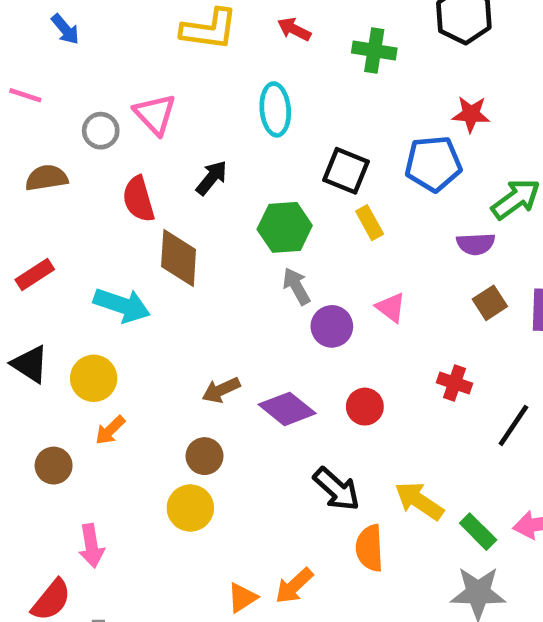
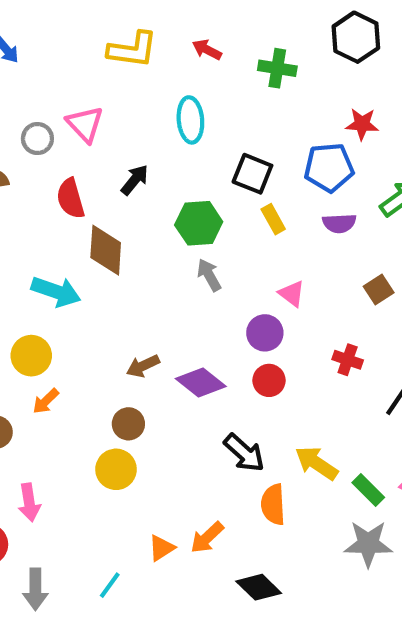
purple semicircle: (476, 244) -> (339, 223), moved
purple circle: (332, 326) -> (265, 333), moved

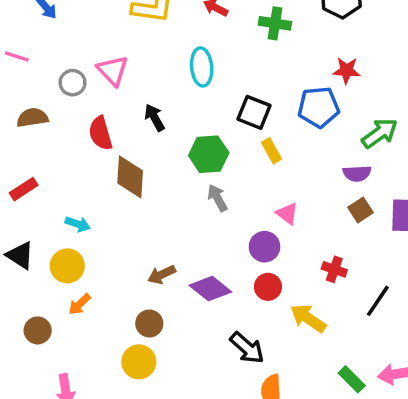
black arrow: (135, 180) -> (155, 118), turned -68
purple semicircle: (339, 223) -> (357, 173), moved
cyan arrow: (56, 292) -> (78, 224), moved, size x0.6
yellow arrow: (317, 463) -> (308, 318), moved

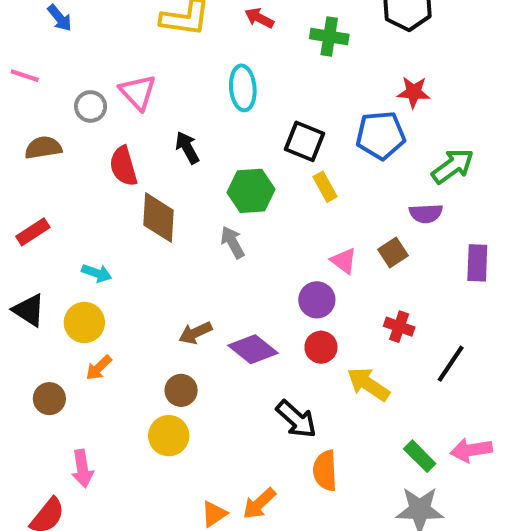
gray arrow: (217, 198) -> (232, 242), moved
brown square: (360, 210) -> (393, 253), moved

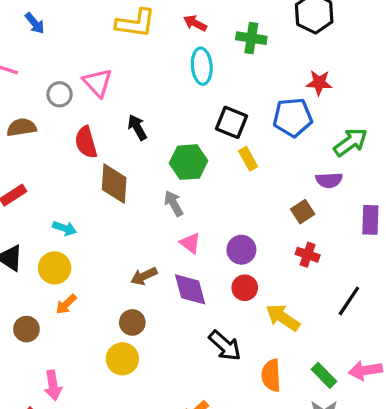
cyan ellipse: (243, 88) -> (202, 66), moved
pink triangle: (344, 261) -> (190, 243), moved
red cross: (399, 327) -> (308, 255), moved
purple diamond: (253, 349) -> (190, 289), turned 36
orange semicircle: (325, 471) -> (271, 375), moved

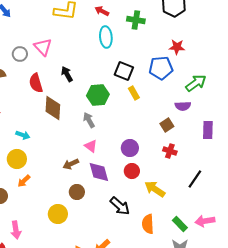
pink triangle: (190, 243) -> (91, 146), moved
brown circle: (132, 322) -> (77, 192), moved

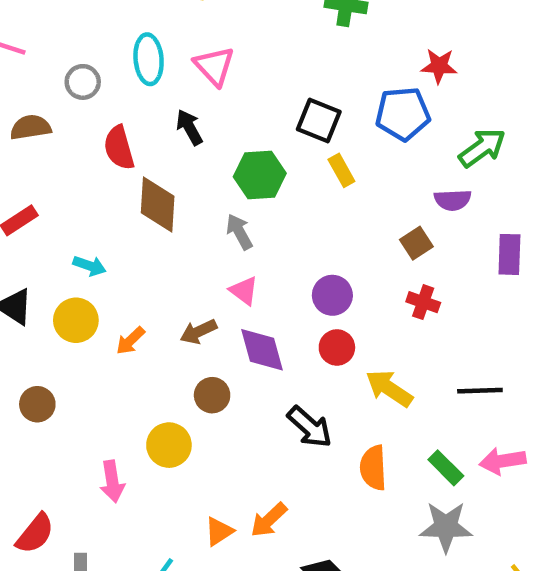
cyan ellipse: (106, 37) -> (149, 59), moved
pink triangle: (43, 47) -> (214, 66), moved
black line: (195, 179) -> (480, 391), moved, turned 54
orange arrow: (24, 181) -> (130, 341), moved
pink arrow: (16, 230) -> (112, 481), moved

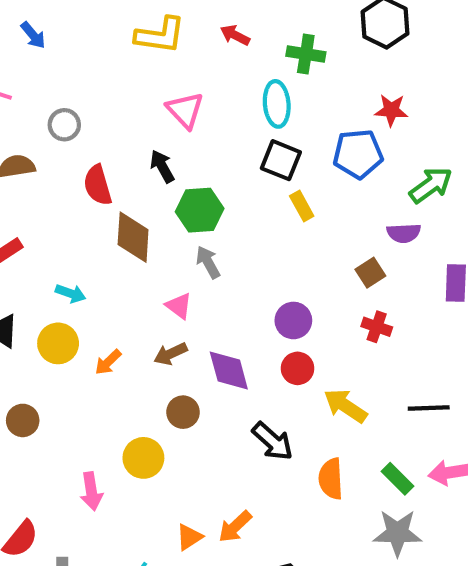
cyan ellipse: (149, 59) -> (277, 104), moved
green hexagon: (260, 175) -> (200, 210), moved
pink triangle: (244, 291) -> (179, 306), moved

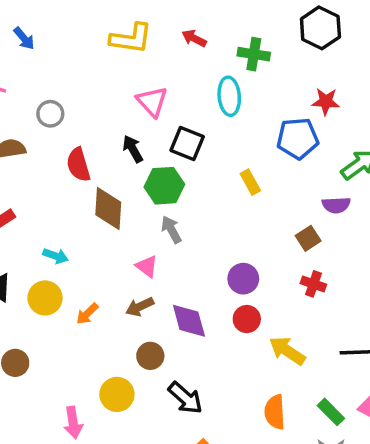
black square: (281, 160) -> (187, 144), moved
black arrow: (273, 441) -> (185, 398), moved

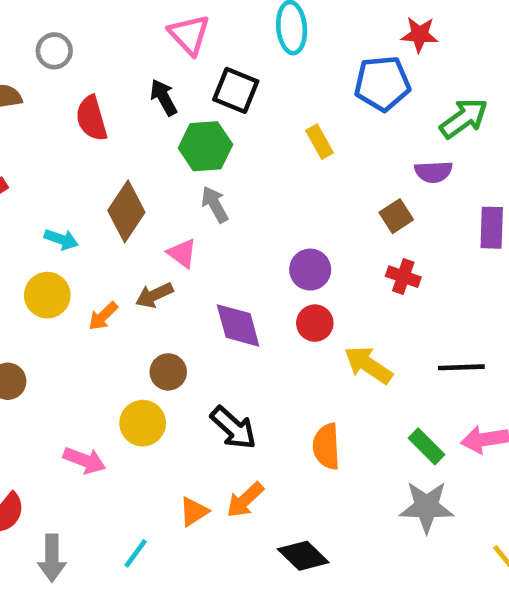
brown diamond: (108, 208) -> (126, 211), moved, turned 30
brown arrow: (140, 307) -> (154, 295), moved
brown circle: (150, 356) -> (168, 372), moved
orange semicircle: (275, 412) -> (326, 446), moved
pink arrow: (73, 423) -> (84, 460), turned -60

